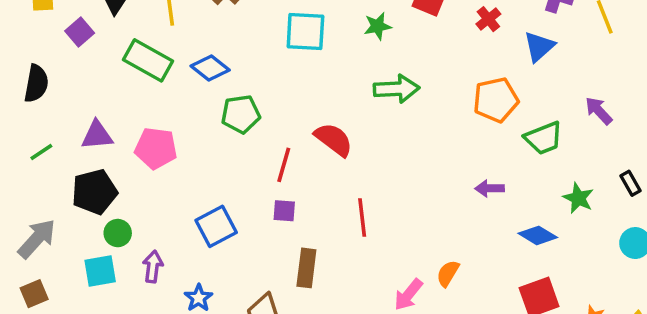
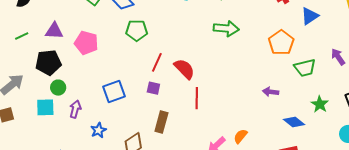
orange pentagon: (496, 100) -> (281, 43), turned -30
red semicircle: (334, 140) -> (184, 69), moved

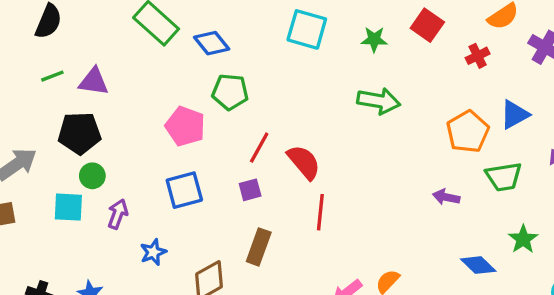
blue triangle: (310, 16) -> (515, 115), moved
green line: (22, 36) -> (52, 76), moved
pink pentagon: (86, 43) -> (185, 126), moved
purple square: (153, 88) -> (250, 190), turned -32
purple arrow: (271, 92) -> (446, 197), moved

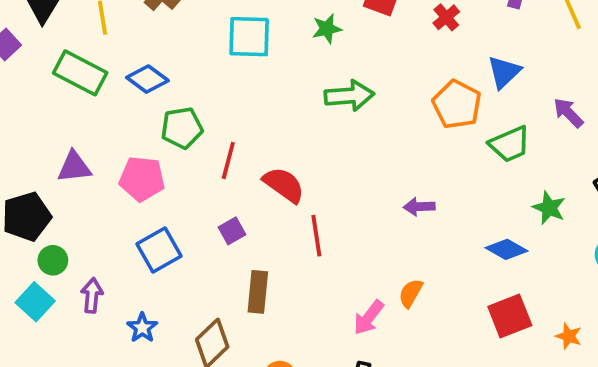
purple triangle: (94, 82) -> (74, 167), moved
red line: (259, 148) -> (228, 161), moved
purple arrow: (446, 197) -> (419, 207), moved
cyan square: (68, 207) -> (35, 302), turned -36

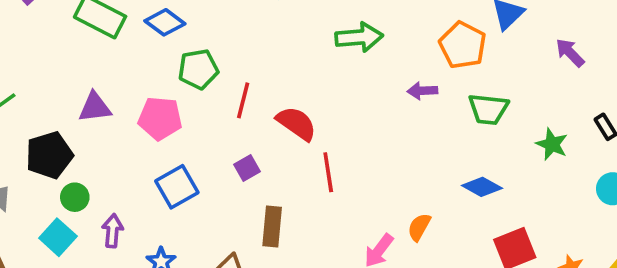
green trapezoid: (510, 144) -> (488, 109), moved, turned 30
purple arrow: (419, 207) -> (422, 91), moved
blue diamond: (507, 249) -> (482, 187), moved

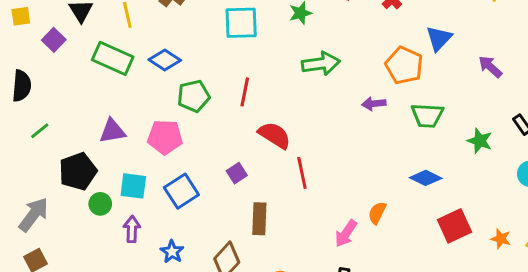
red line: (243, 100) -> (245, 92), moved
cyan square: (58, 237) -> (133, 186), moved, turned -32

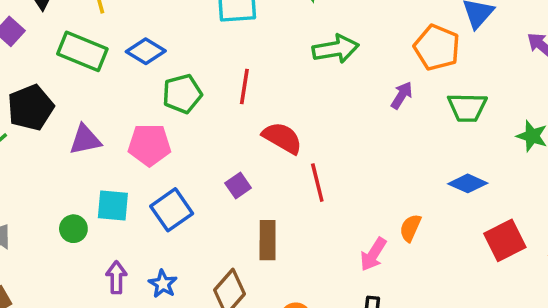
purple arrow: (374, 104) -> (402, 95), turned 130
black pentagon: (78, 171) -> (31, 108), moved
purple arrow: (132, 229) -> (116, 277), moved

